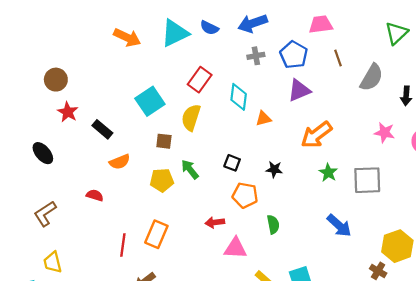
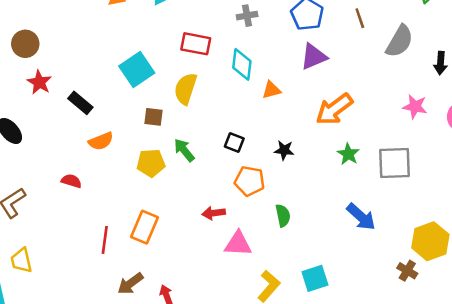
gray cross: (256, 56) -> (247, 16), moved
red rectangle: (200, 80) -> (196, 44), turned 65

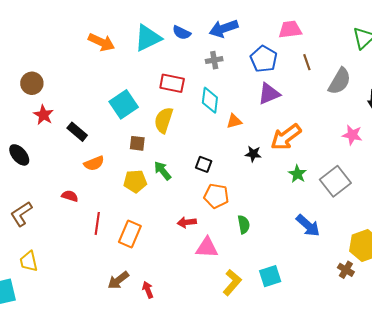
black star: (284, 150) -> (253, 154), moved
gray square: (394, 163) -> (335, 181), turned -36
red line: (105, 240) -> (97, 223), moved

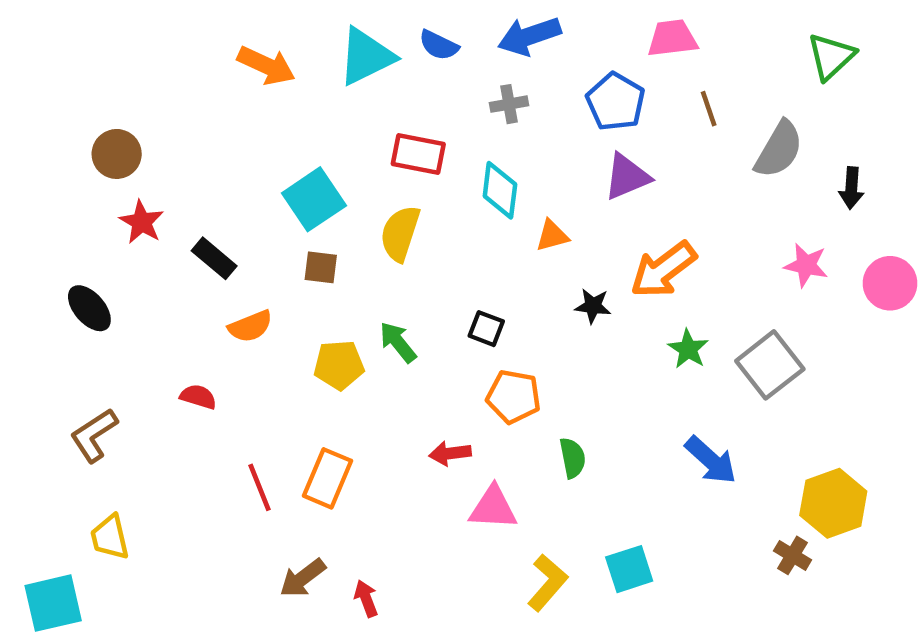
brown square: (137, 143) -> (321, 267), moved
red line: (97, 223) -> (260, 487), moved, turned -30

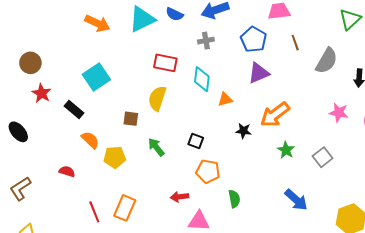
cyan square: (314, 199) -> (96, 77), moved
brown square: (321, 267) -> (131, 119), moved
orange semicircle: (250, 326) -> (90, 140), turned -114
yellow pentagon: (339, 365) -> (115, 157), moved
gray square: (770, 365) -> (323, 157), size x0.7

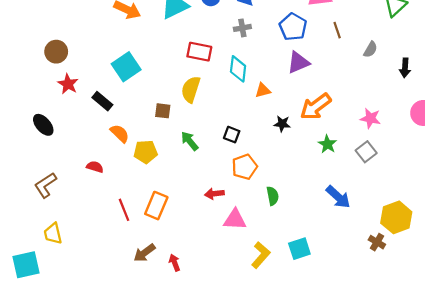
gray semicircle: (327, 61) -> (370, 49), size x0.6
pink star: (339, 113) -> (370, 118), moved
orange pentagon: (208, 171) -> (245, 167), turned -30

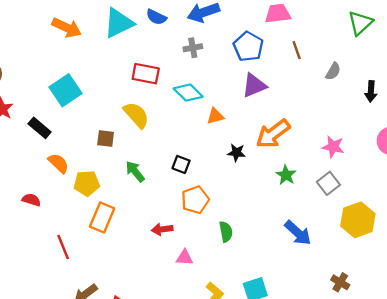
cyan diamond: (238, 69) -> (188, 93), turned -52
yellow semicircle: (191, 89) -> (136, 115), turned 120
orange rectangle: (156, 206) -> (102, 218), moved
yellow hexagon: (396, 217) -> (358, 220), moved
pink triangle: (235, 220) -> (185, 258), size x0.7

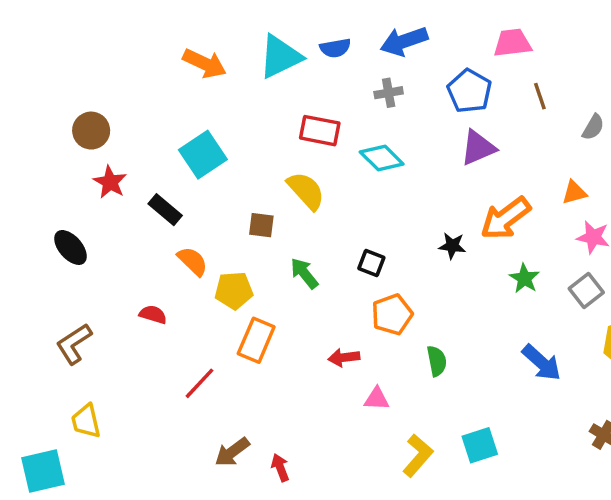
blue semicircle: (156, 17) -> (335, 48), turned -36
orange triangle: (215, 116) -> (574, 192), moved
red line: (63, 247) -> (199, 383), turned 65

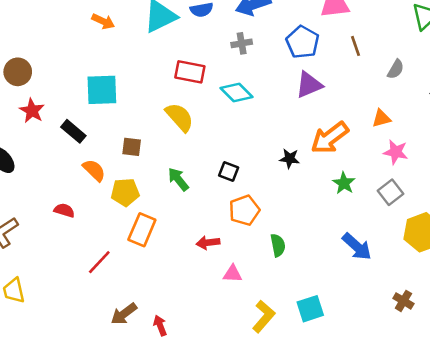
orange arrow: (205, 63) -> (103, 21), size x0.7
cyan square: (203, 155) -> (102, 90), turned 32
brown square: (261, 225) -> (132, 147), moved

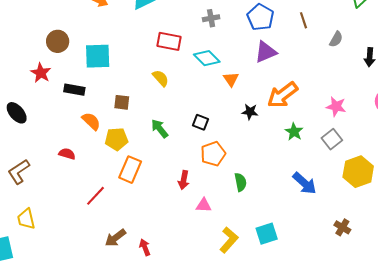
brown circle: (18, 72) -> (58, 41), moved
yellow semicircle: (180, 117) -> (161, 78), size x0.7
orange triangle: (381, 118) -> (231, 79), moved, turned -49
black rectangle: (73, 131) -> (74, 90), turned -30
red arrow: (208, 243) -> (184, 180), turned -72

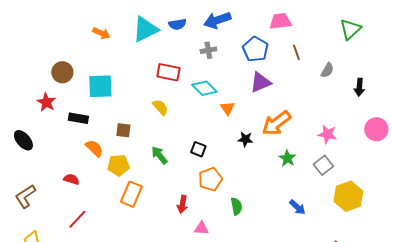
blue arrow: (305, 183) -> (297, 207), size x0.7
red line: (95, 196) -> (77, 219), moved

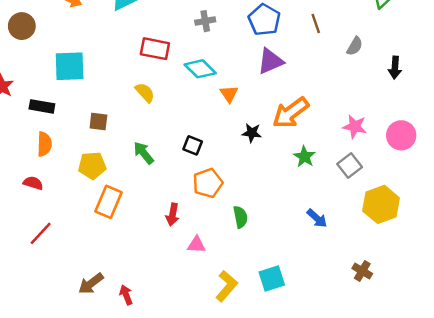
brown circle: (62, 72) -> (22, 26), moved
pink circle: (376, 129) -> (401, 135), moved
orange semicircle: (94, 148) -> (44, 144), moved, turned 48

